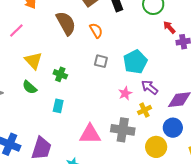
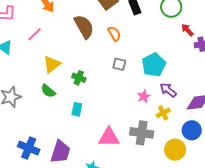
yellow triangle: (33, 61) -> (52, 64), turned 36

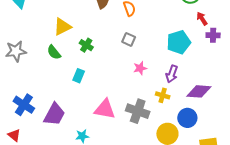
cyan pentagon: (154, 65) -> (179, 42), moved
purple arrow: (168, 90) -> (172, 74), turned -120
pink star: (144, 96) -> (140, 68), moved
yellow cross: (163, 113) -> (163, 95), turned 32

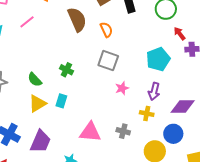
yellow triangle: (62, 27) -> (37, 104), moved
gray square: (129, 39) -> (108, 61), size x1.5
gray cross: (138, 111) -> (123, 131), size x0.6

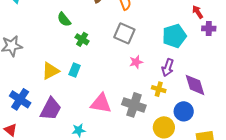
green semicircle: (35, 80) -> (64, 19), moved
purple diamond: (183, 107) -> (195, 85), turned 70
gray cross: (123, 131) -> (134, 105), size x1.6

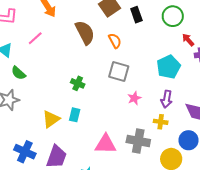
green semicircle: (64, 19) -> (18, 73), moved

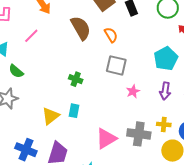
yellow cross: (161, 122) -> (164, 124), moved
pink triangle: (105, 144) -> (106, 139), turned -30

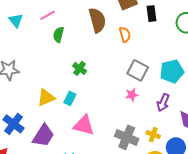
gray square: (116, 65) -> (138, 70), moved
green semicircle: (16, 71) -> (58, 35), moved, turned 49
pink triangle: (106, 139) -> (84, 125), moved, turned 30

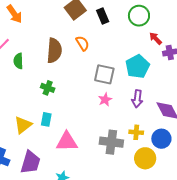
brown semicircle: (97, 20) -> (54, 51), moved, turned 35

